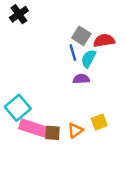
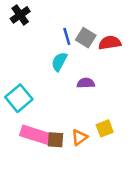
blue line: (73, 53) -> (67, 36), moved
cyan semicircle: (88, 59) -> (59, 62), moved
cyan square: (18, 108) -> (19, 98), moved

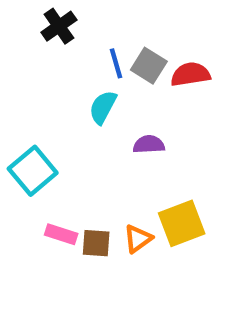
black cross: (20, 15) -> (59, 26), moved
yellow square: (105, 128) -> (182, 223), size x1.5
pink rectangle: (35, 135) -> (61, 234), size x0.6

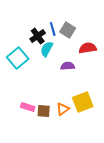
black cross: (59, 26) -> (38, 36), moved
red semicircle: (190, 74) -> (88, 48), moved
cyan square: (33, 171) -> (18, 58), moved

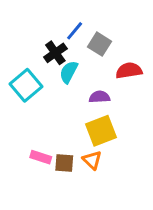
blue line: (53, 29) -> (75, 31), moved, turned 56
yellow square: (83, 102) -> (101, 131), moved
orange triangle: (63, 109) -> (92, 160), turned -40

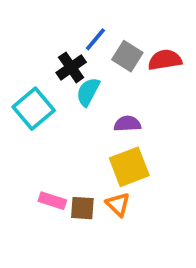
red semicircle: (129, 70) -> (165, 60), moved

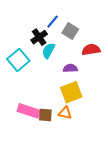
red semicircle: (165, 60) -> (91, 50), moved
pink rectangle: (52, 201) -> (29, 111), size x1.5
orange triangle: (118, 204) -> (65, 113), turned -32

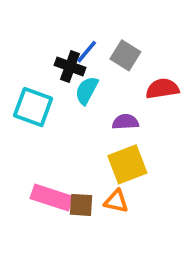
blue line: (53, 22) -> (87, 52), moved
black cross: (39, 37) -> (70, 66), turned -35
cyan square: (18, 60) -> (33, 107), turned -30

